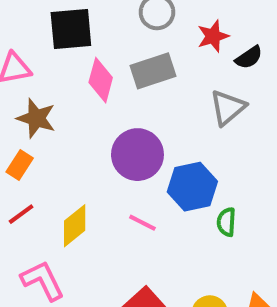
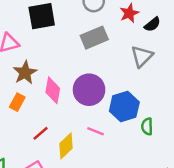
pink diamond: (101, 80) -> (53, 90), moved
brown star: (36, 118) -> (25, 73), turned 30
red line: (21, 214) -> (41, 133), moved
yellow diamond: (75, 226) -> (66, 146), moved

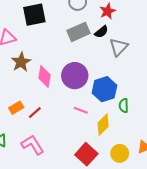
black semicircle: (152, 24) -> (101, 32), moved
orange rectangle: (17, 102) -> (16, 108), moved, turned 32
yellow diamond: (66, 146) -> (103, 125), moved

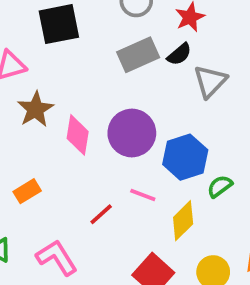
green semicircle: (124, 106) -> (220, 186), turned 56
red line: (35, 113) -> (101, 214), moved

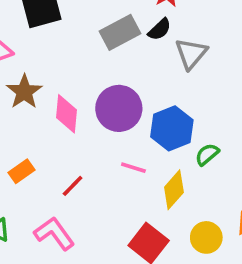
red line: (101, 214) -> (73, 186), moved

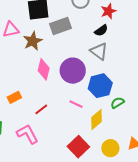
gray rectangle: (120, 32) -> (61, 26), moved
gray triangle: (191, 54) -> (99, 51), moved, turned -42
brown star: (24, 92) -> (33, 41), moved

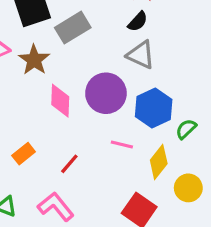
yellow circle: (110, 148) -> (188, 188), moved

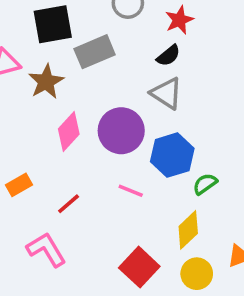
pink diamond: (60, 101) -> (69, 132), turned 32
yellow diamond: (159, 162) -> (188, 230), moved
yellow circle: (188, 188) -> (197, 274), moved

